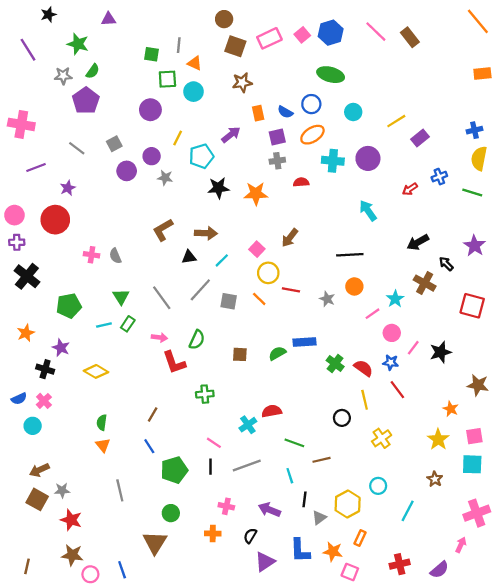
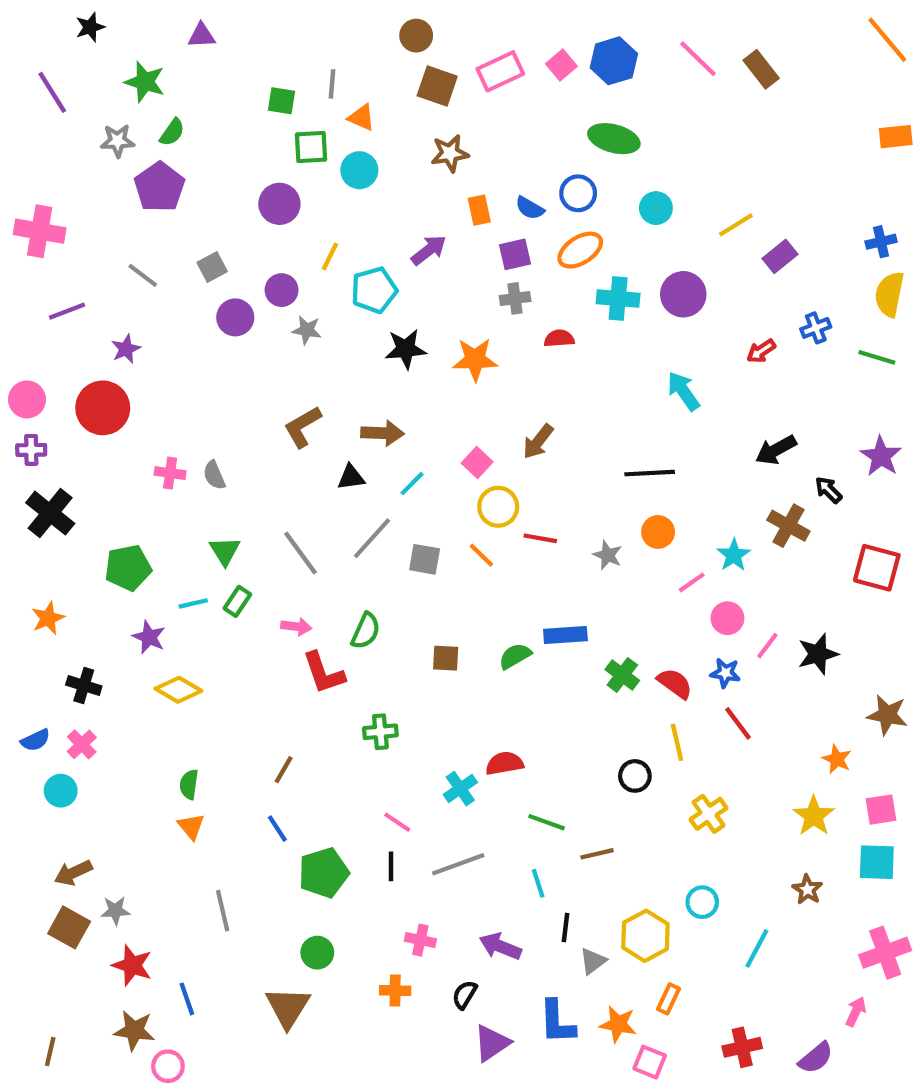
purple star: (61, 348) -> (149, 637), moved
blue line: (122, 570) -> (187, 999), moved

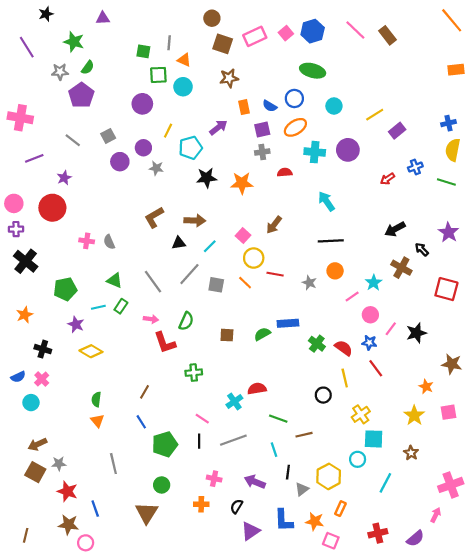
cyan arrow: (683, 391) -> (326, 201), moved
green triangle: (225, 551) -> (114, 280), turned -35
cyan square: (877, 862) -> (374, 439), moved

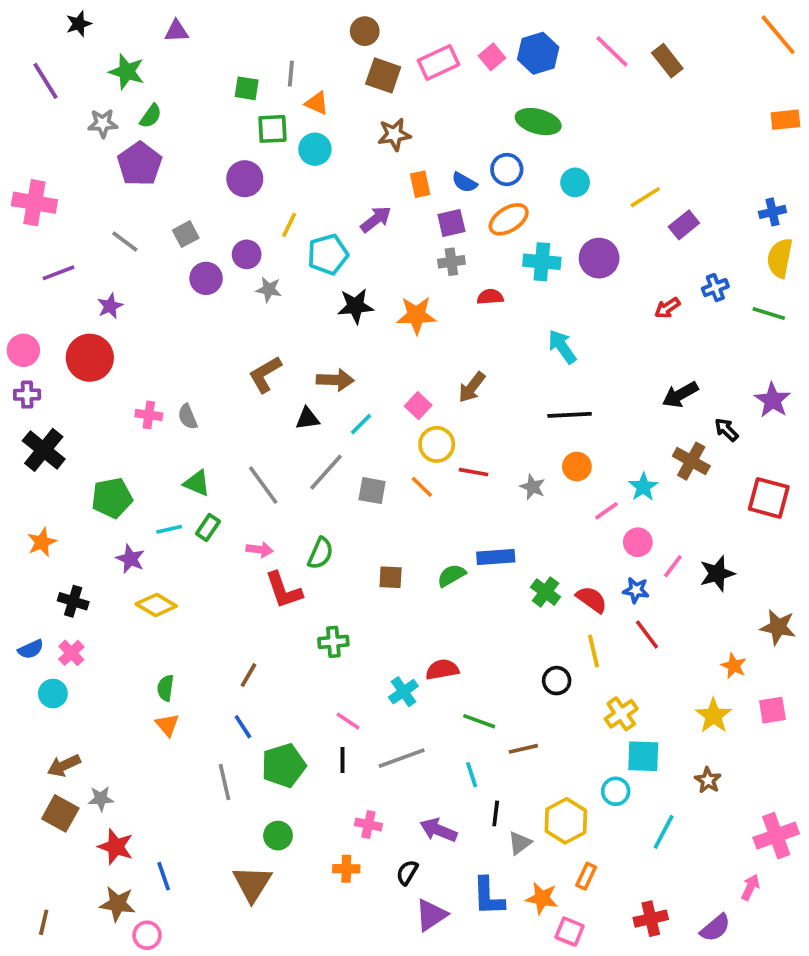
gray line: (113, 464) -> (224, 782), moved

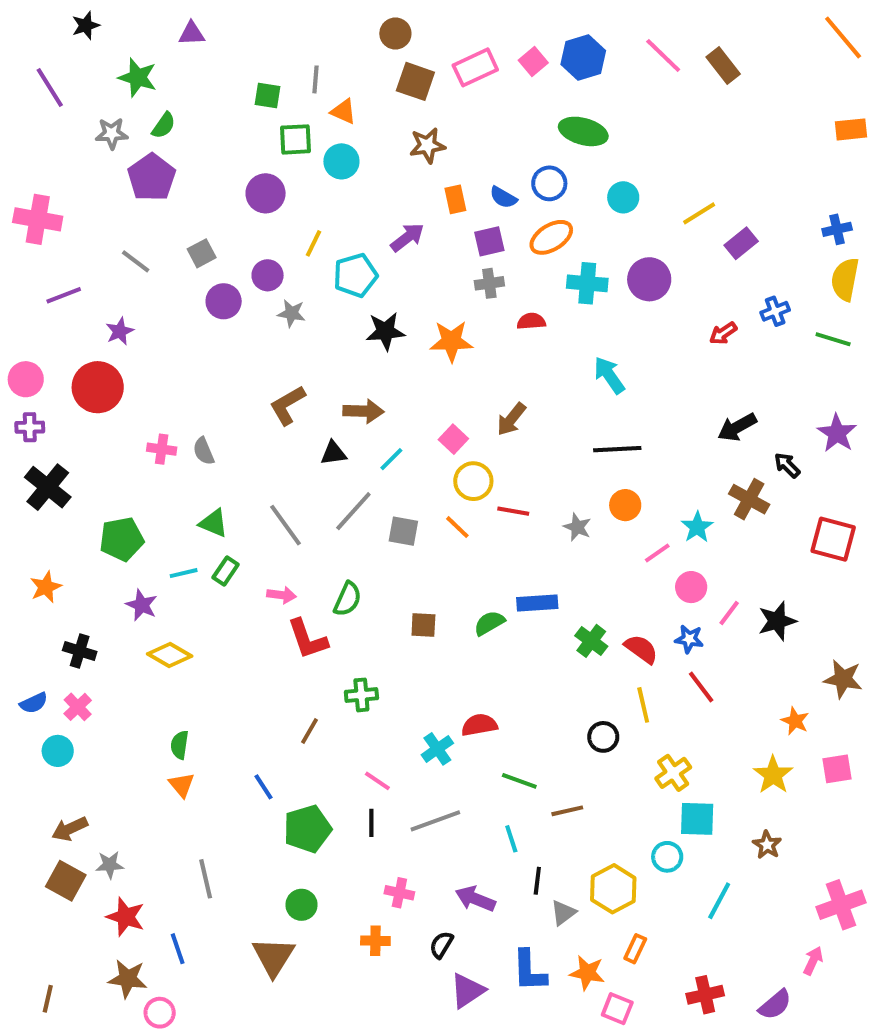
brown line: (248, 675) -> (309, 731), moved
gray line: (224, 782) -> (206, 879), moved

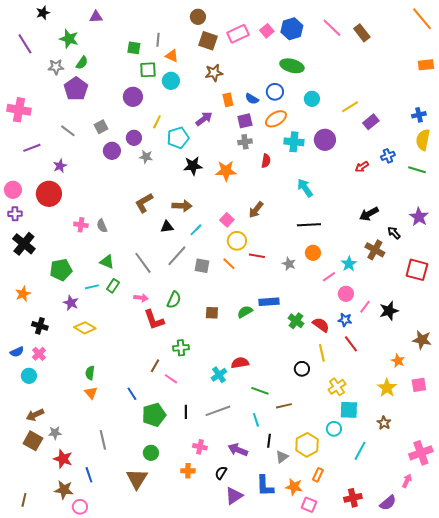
red semicircle: (531, 321) -> (266, 161), turned 104
pink line: (377, 781) -> (171, 379), moved

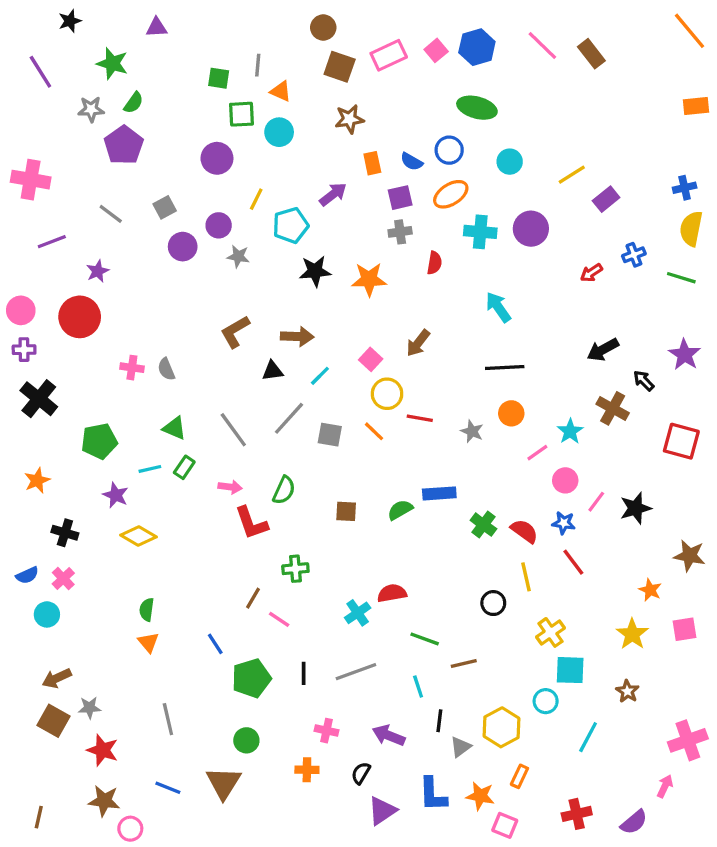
blue line: (89, 475) -> (168, 788), moved, turned -49

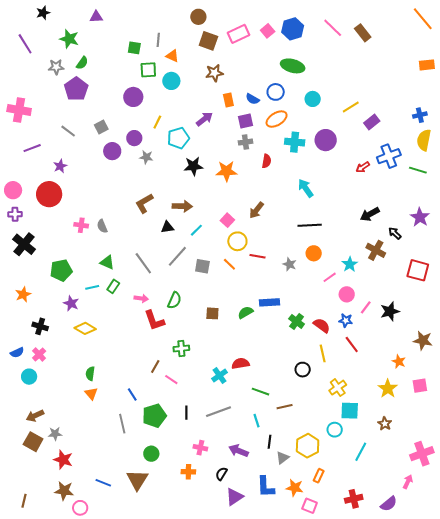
blue cross: (634, 255) -> (389, 156), size x1.6
gray line: (168, 719) -> (122, 424), moved

